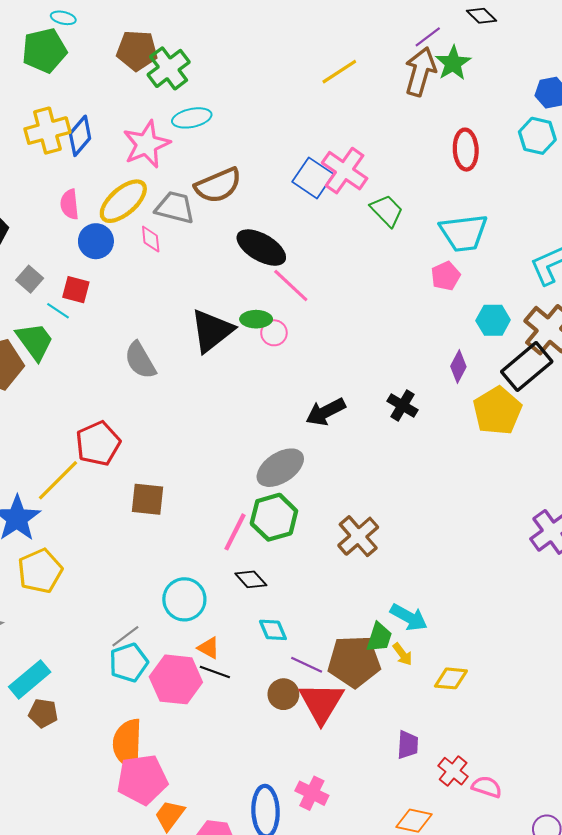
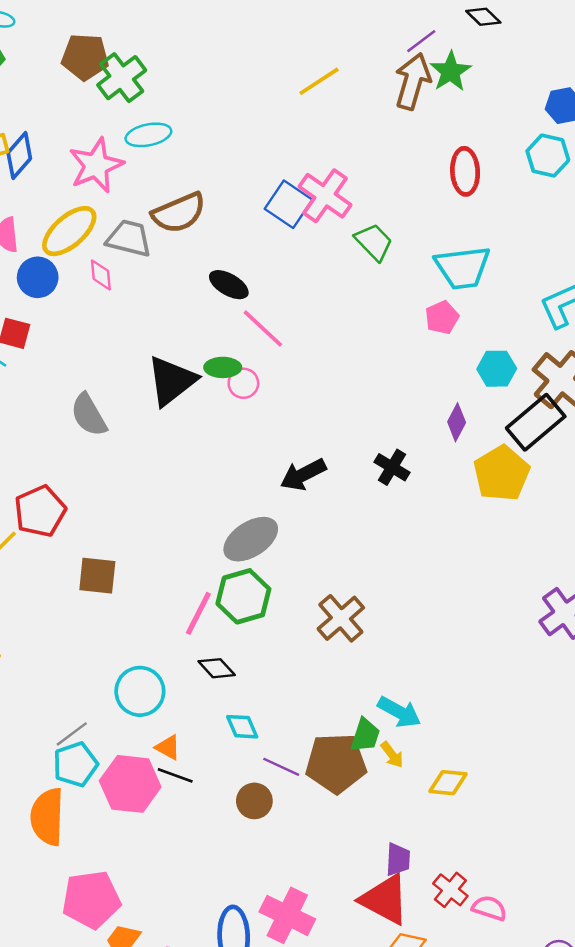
black ellipse: (261, 248) -> (229, 285), size x0.7
red triangle: (321, 703) -> (385, 900), moved, turned -33
orange semicircle: (128, 744) -> (47, 817), moved
pink cross: (312, 793) -> (287, 915), size x1.4

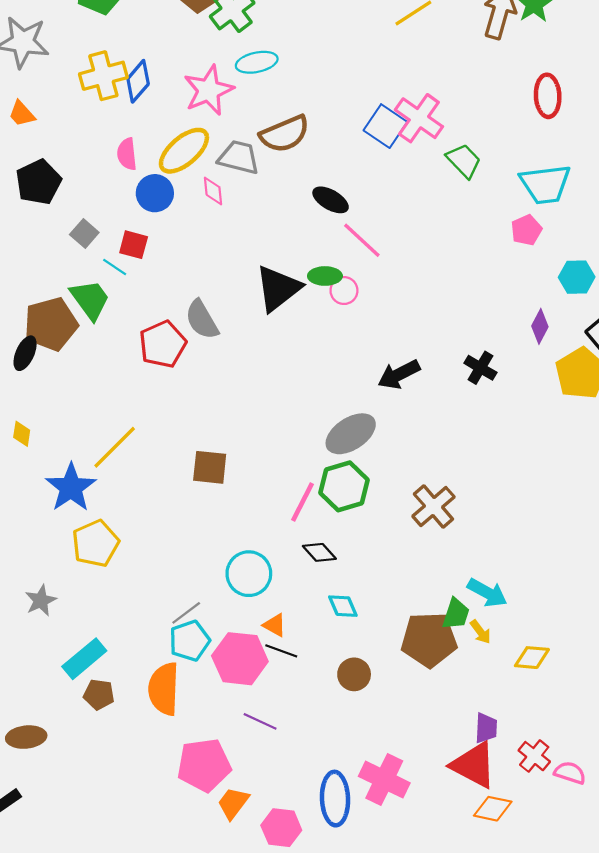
red pentagon: (40, 511) -> (163, 344), moved
purple line: (281, 767) -> (260, 721), moved

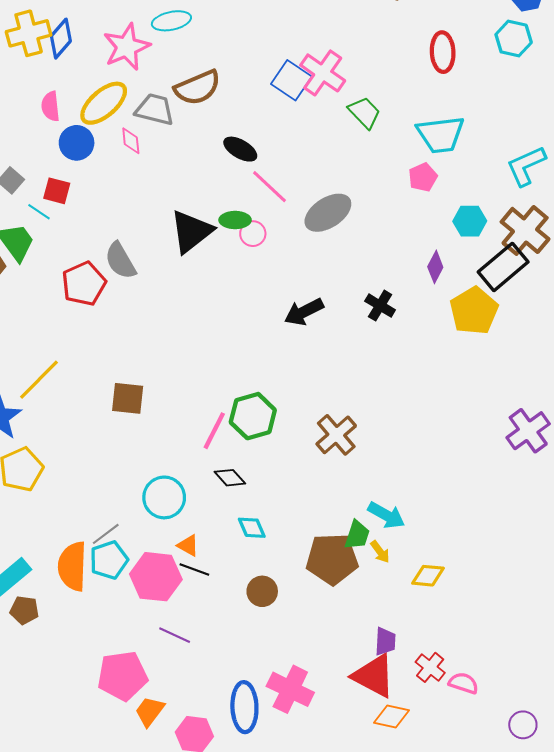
gray ellipse: (351, 434) -> (328, 213), moved
orange semicircle: (164, 689) -> (72, 566), moved

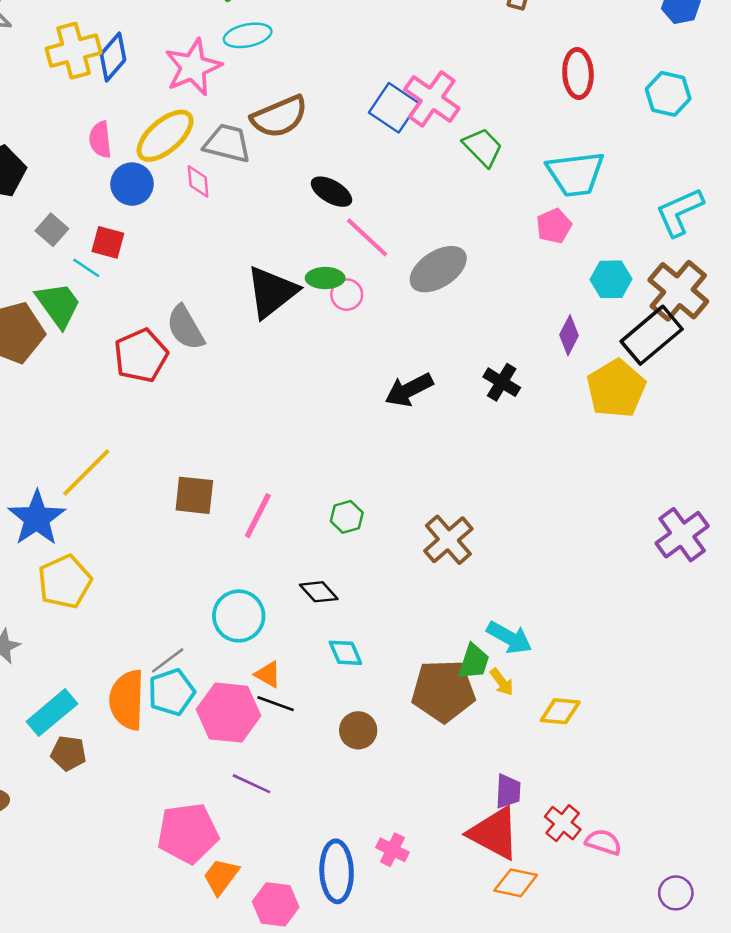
cyan hexagon: (514, 39) -> (668, 94), moved
green hexagon: (253, 416) -> (347, 517), size x0.6
pink line: (214, 431) -> (258, 516), moved
pink cross: (290, 689) -> (392, 850), size x0.6

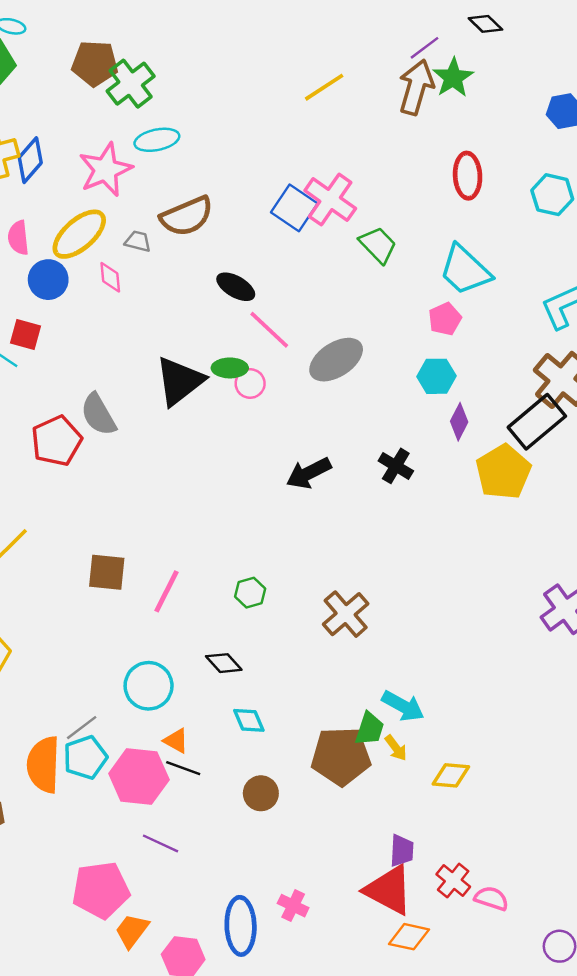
gray trapezoid: (227, 143) -> (138, 241), size x0.6
cyan trapezoid: (575, 174) -> (465, 270), turned 50
cyan hexagon: (611, 279) -> (436, 376), moved

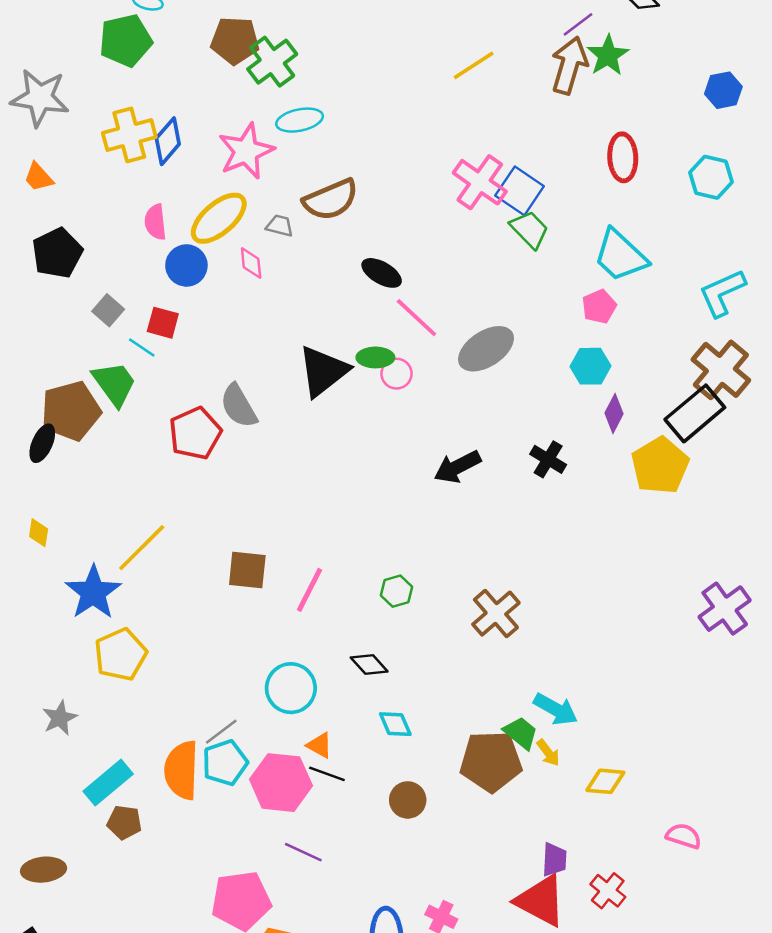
blue square: (294, 208) -> (520, 191), moved
green trapezoid: (370, 729) -> (521, 733), turned -69
pink semicircle: (491, 898) -> (684, 836), moved

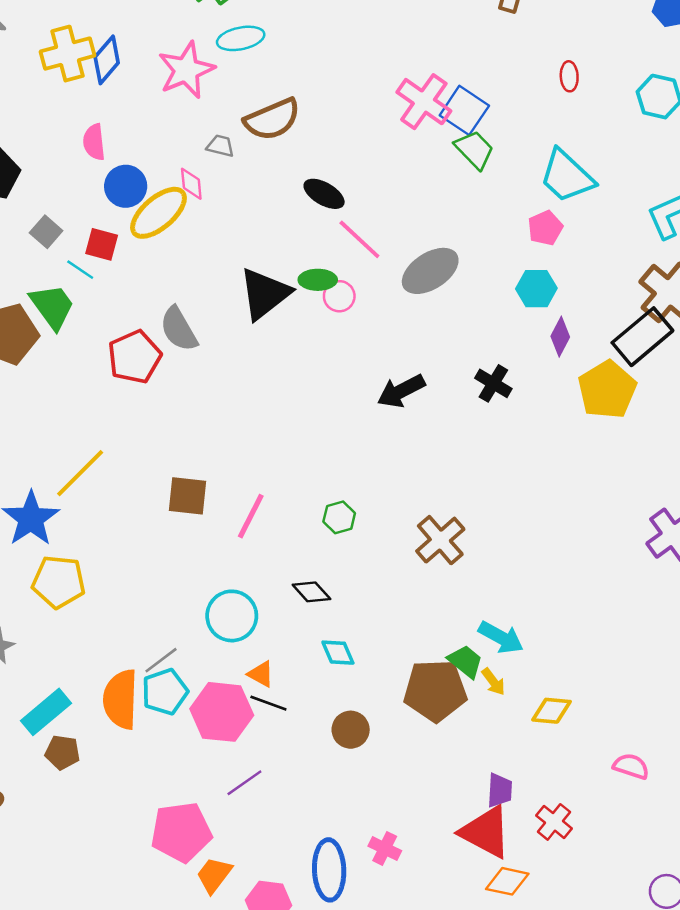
red ellipse: (623, 157) -> (569, 76), size x0.6
yellow ellipse: (219, 218) -> (158, 213), moved
yellow pentagon: (121, 655) -> (59, 582), turned 30
purple line: (303, 852) -> (244, 783), turned -60

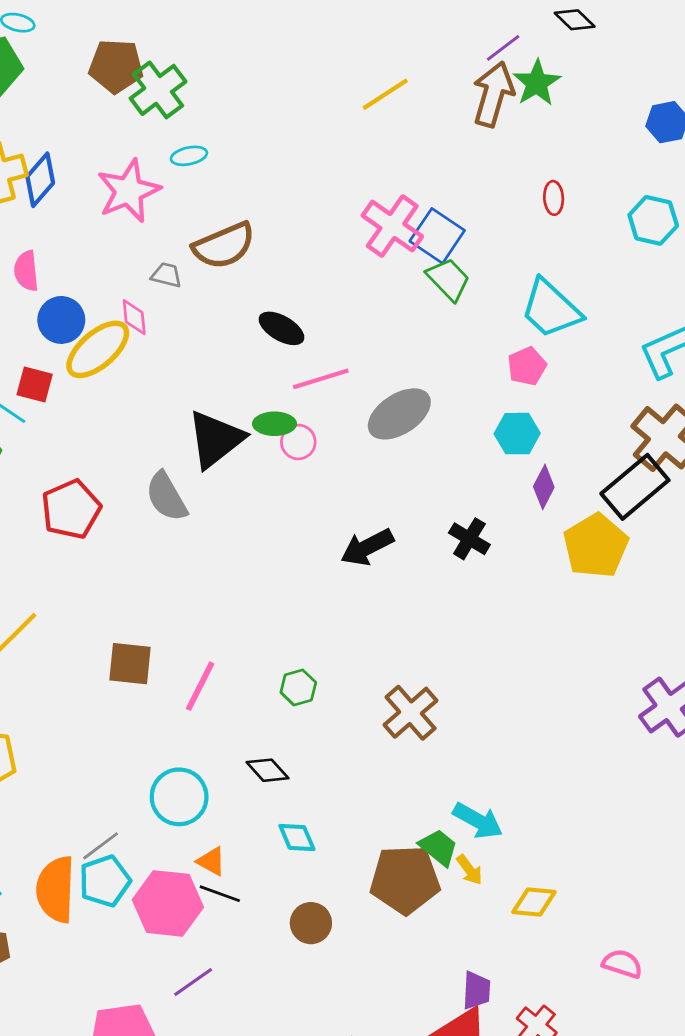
cyan ellipse: (241, 38) -> (189, 156), size x0.7
pink line: (359, 239) -> (321, 379), turned -60
gray semicircle: (179, 329) -> (166, 497), moved

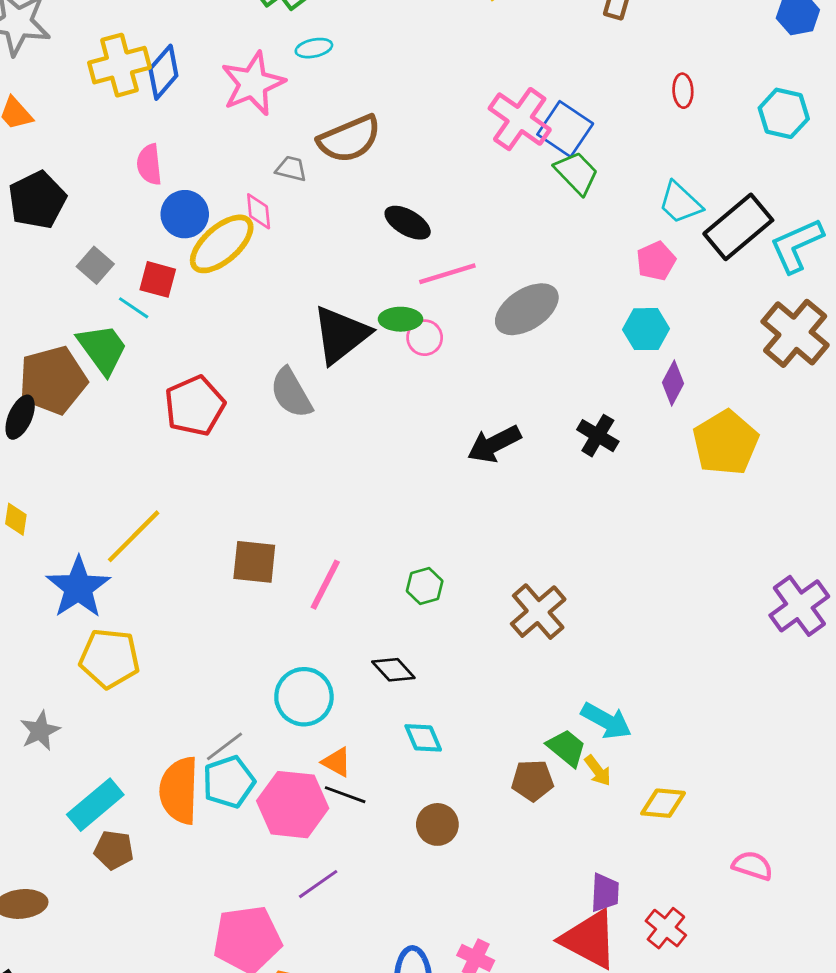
cyan trapezoid: (551, 309) -> (680, 203), size x0.7
black rectangle: (635, 487) -> (738, 227), moved
brown pentagon: (405, 880) -> (532, 780), size x0.6

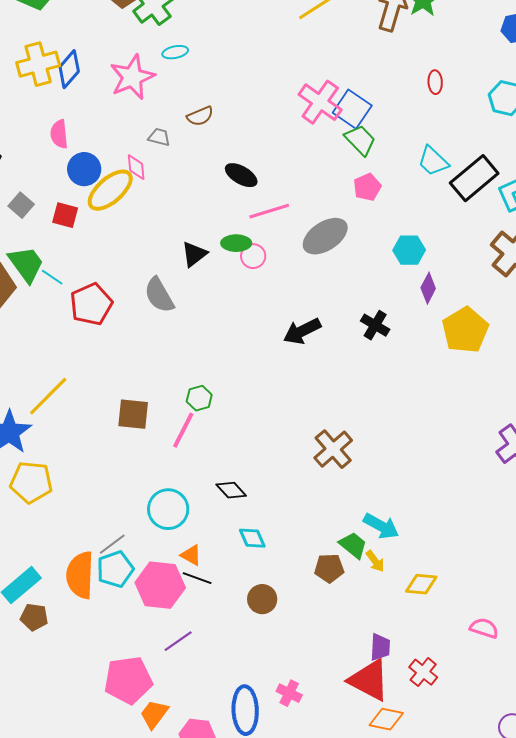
brown semicircle: (349, 139) -> (200, 116), size x0.6
pink pentagon: (656, 261) -> (367, 187), moved
cyan line: (134, 308) -> (52, 277), moved
black triangle: (341, 335) -> (194, 254), size x0.6
green hexagon: (425, 586) -> (199, 398), moved

